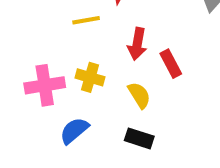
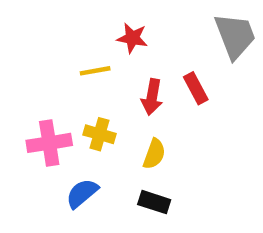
red rectangle: (171, 64) -> (196, 88), moved
yellow semicircle: (139, 95) -> (154, 154), turned 52

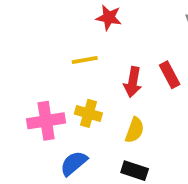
red star: (132, 38) -> (109, 18), moved

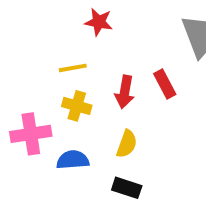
yellow cross: (88, 113) -> (77, 106), moved
blue semicircle: (74, 163) -> (73, 160), moved, turned 36

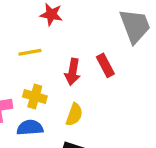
yellow cross: (77, 106) -> (35, 96), moved

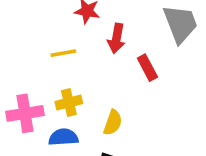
red arrow: (73, 72) -> (116, 38), moved
yellow cross: (35, 96) -> (69, 102), turned -30

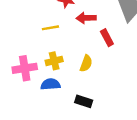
red arrow: (116, 38) -> (86, 18), turned 78
yellow semicircle: (113, 123) -> (86, 63), moved

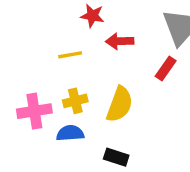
red rectangle: (107, 38) -> (166, 68), moved, turned 63
yellow semicircle: (86, 63) -> (120, 104), size x1.5

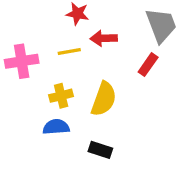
yellow line: (70, 55) -> (69, 51), moved
pink cross: (34, 111) -> (22, 61), moved

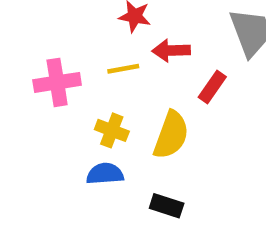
red rectangle: (148, 65) -> (212, 87), moved
yellow cross: (61, 96) -> (112, 130), turned 35

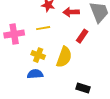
red arrow: (171, 51) -> (71, 12), moved
black rectangle: (167, 206) -> (83, 88), moved

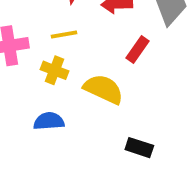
yellow cross: (38, 55) -> (55, 70), moved
yellow semicircle: (64, 57) -> (104, 89), turned -85

